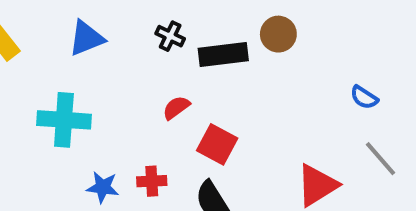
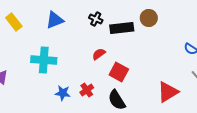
red cross: (152, 181) -> (87, 90), turned -32

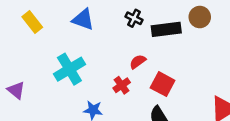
blue triangle: (55, 20) -> (83, 19), turned 42
cyan cross: (44, 60) -> (69, 69), turned -35
red cross: (87, 90) -> (122, 85), moved

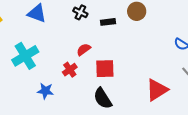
black rectangle: (166, 29) -> (108, 22), size x0.6
red square: (163, 84) -> (105, 69), turned -30

